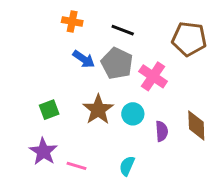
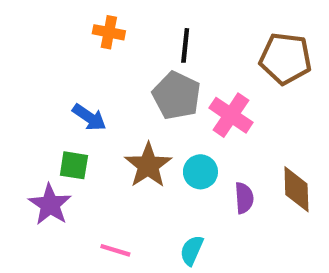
black line: (123, 30) -> (185, 45), turned 75
blue arrow: (84, 59) -> (89, 117), moved
green square: (49, 110) -> (74, 165), turned 30
purple star: (43, 151) -> (50, 205), moved

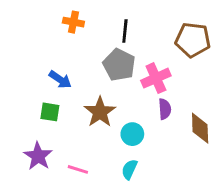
pink cross: (231, 115) -> (156, 78), turned 32
cyan circle: (200, 172) -> (132, 134), moved
purple semicircle: (244, 198) -> (165, 109), moved
purple star: (50, 205) -> (38, 156), moved

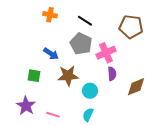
black line: (125, 31) -> (85, 21), turned -63
blue arrow: (60, 80) -> (51, 54), moved
brown star: (100, 112) -> (68, 76), turned 30
brown diamond: (200, 128) -> (136, 87), turned 70

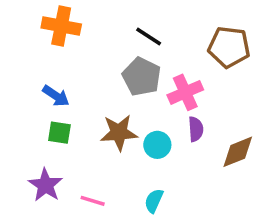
orange cross: (50, 15) -> (61, 26), moved, size x1.5
blue arrow: (51, 54) -> (56, 96), moved
cyan circle: (90, 91) -> (157, 145), moved

